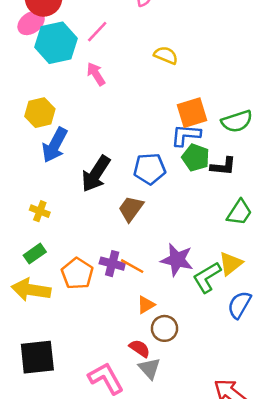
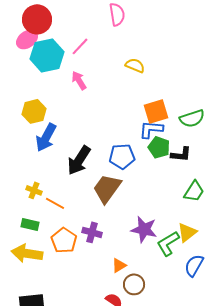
brown trapezoid: (131, 209) -> (107, 188), size x1.4
green rectangle: (35, 254) -> (30, 224), turned 48
orange line: (132, 266) -> (55, 203), moved

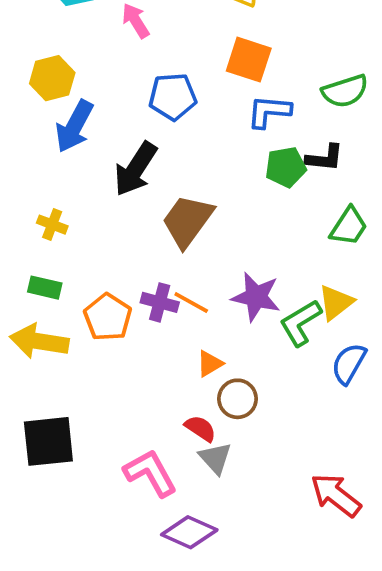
orange square: (156, 111) -> (249, 60), moved, turned 35
green pentagon: (159, 147) -> (286, 167), moved, turned -30
blue pentagon: (122, 156) -> (173, 97), moved
orange line: (55, 203) -> (191, 302), moved

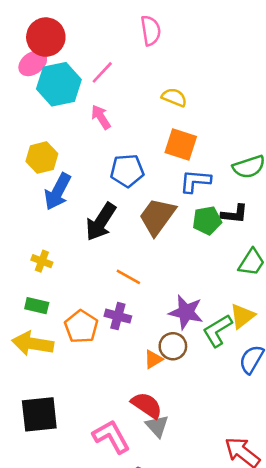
brown trapezoid: (187, 221) -> (157, 217), moved
orange line: (191, 302) -> (128, 277), moved
brown circle: (238, 399) -> (173, 346), moved
red semicircle: (200, 428) -> (147, 405), size x1.4

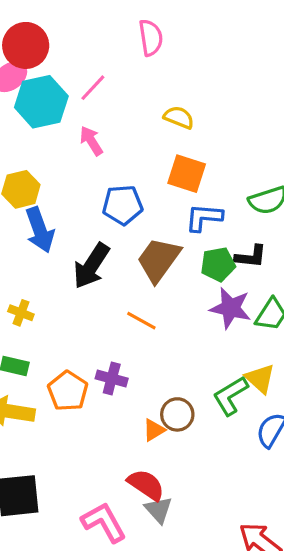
blue arrow: (58, 192) -> (40, 230), turned -48
orange line: (128, 277) -> (141, 321), moved
purple star: (186, 312) -> (230, 308), moved
yellow triangle: (242, 316) -> (260, 378), turned -40

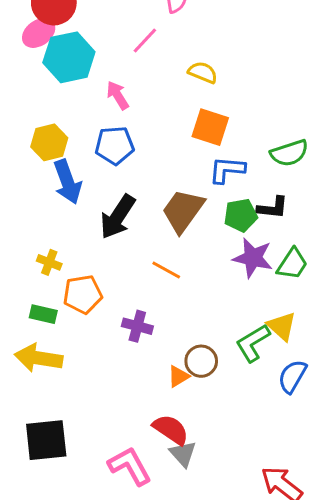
pink line: (93, 88) -> (145, 41), moved
blue pentagon: (123, 205) -> (115, 145), moved
orange pentagon: (68, 391) -> (83, 294), moved, turned 30

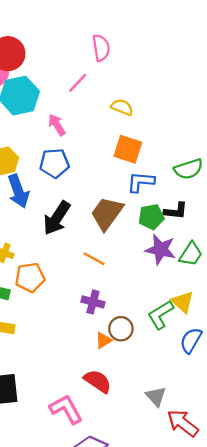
purple cross: (137, 326) -> (93, 302), moved
gray triangle: (183, 454) -> (156, 396), moved

